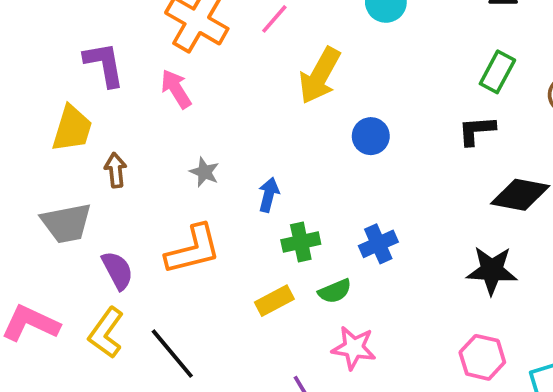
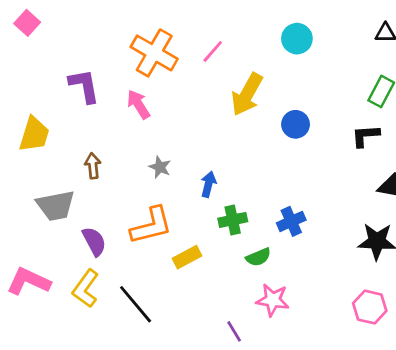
yellow trapezoid: (72, 129) -> (34, 134), moved
blue circle: (371, 136) -> (296, 124), moved
yellow rectangle: (274, 301) -> (187, 257), moved

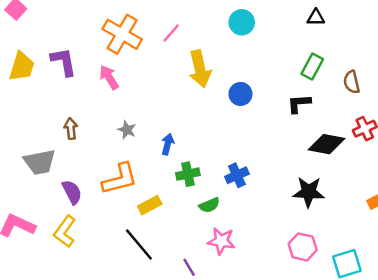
yellow arrow: (247, 94) -> (200, 69), turned -42
yellow trapezoid: (34, 134) -> (22, 66), moved
black line: (136, 304) -> (139, 245), moved

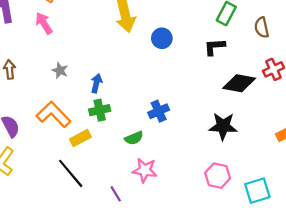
green cross: (188, 174) -> (100, 110), moved
orange L-shape: (120, 179) -> (53, 114), turned -120

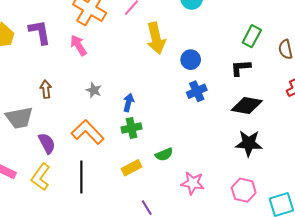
black diamond: (239, 83) -> (247, 106), moved
blue cross: (159, 111) -> (197, 91), moved
yellow rectangle: (80, 138) -> (131, 168), moved
pink star: (145, 170) -> (193, 183), moved
black line: (71, 173) -> (81, 177), moved, turned 40

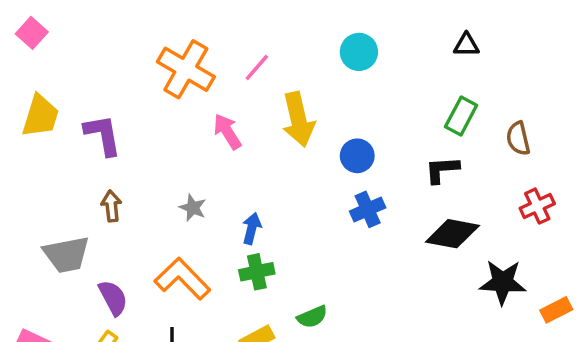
purple L-shape: (40, 32) -> (103, 135), moved
pink arrow: (78, 45) -> (227, 132), moved
black star: (249, 143) -> (503, 282), moved

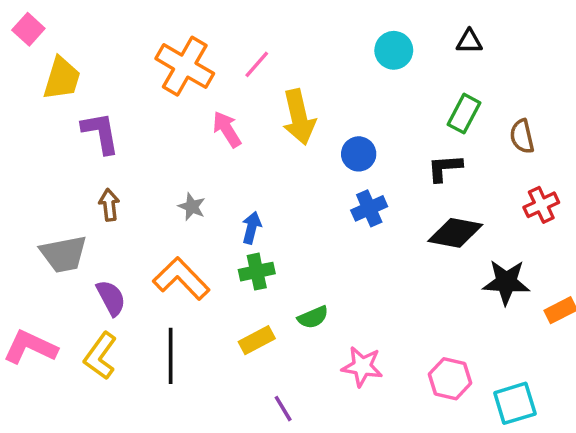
cyan circle: (359, 52) -> (394, 50), moved
yellow trapezoid: (40, 116) -> (62, 78), moved

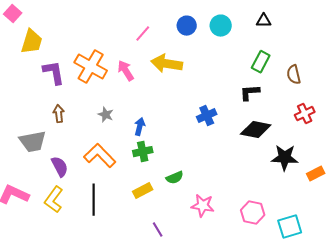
orange cross: (185, 66) -> (91, 67), moved
yellow arrow: (299, 117) -> (167, 64), turned 112
blue circle: (359, 154) -> (187, 26), moved

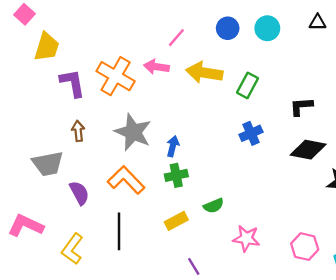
green rectangle: (261, 62) -> (247, 85), moved
pink arrow: (126, 71) -> (156, 67), moved, turned -50
gray star: (106, 115) -> (133, 132), size x2.0
yellow L-shape: (54, 200) -> (72, 249), moved

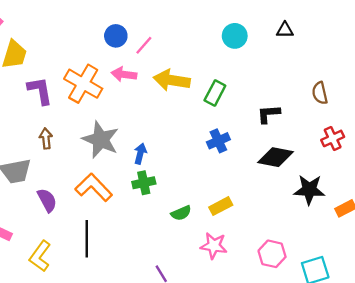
blue circle: (228, 28) -> (116, 36), moved
yellow rectangle: (176, 221) -> (221, 206), moved

